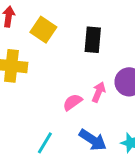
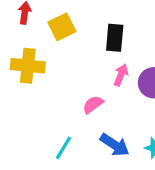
yellow square: (43, 30) -> (62, 27), turned 30
pink arrow: (99, 92) -> (121, 75), moved

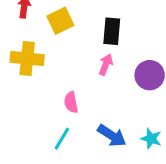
pink arrow: (121, 75) -> (106, 65), moved
pink semicircle: (93, 104) -> (71, 102), moved, turned -65

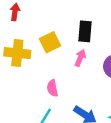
yellow square: (60, 21) -> (50, 42), moved

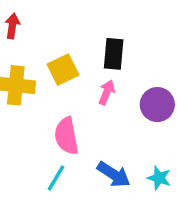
pink semicircle: (52, 88) -> (66, 136), size x1.5

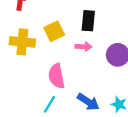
pink arrow: (107, 92) -> (84, 47), turned 70

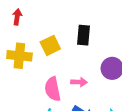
pink arrow: (84, 47) -> (79, 82), moved

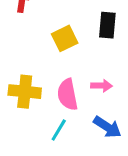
yellow cross: (19, 56) -> (25, 92), moved

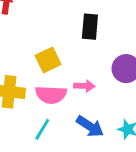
yellow square: (65, 38) -> (48, 60), moved
pink semicircle: (68, 95) -> (51, 95), turned -76

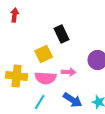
black rectangle: (90, 27) -> (62, 34), moved, turned -30

